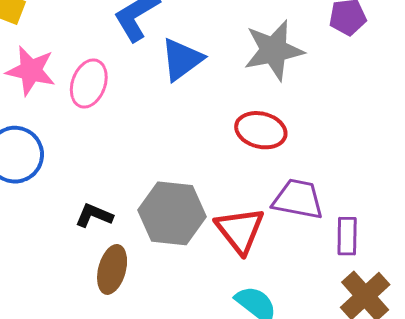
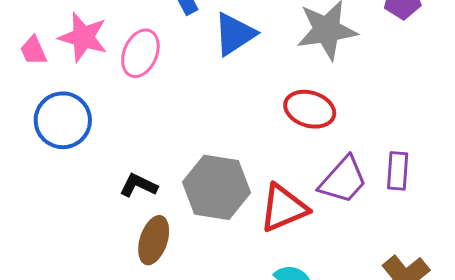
purple trapezoid: (298, 199) -> (343, 180), turned 118
red triangle: (240, 230) -> (284, 208), turned 42
purple rectangle: (347, 236) -> (398, 171), moved

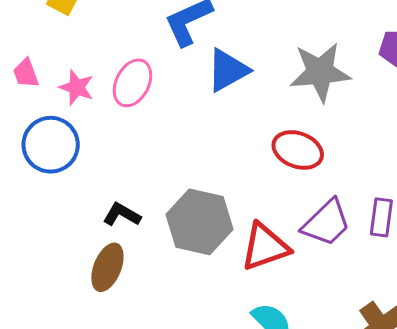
pink star: (83, 37) -> (77, 87), moved, size x0.7
brown ellipse: (154, 240) -> (107, 267), moved

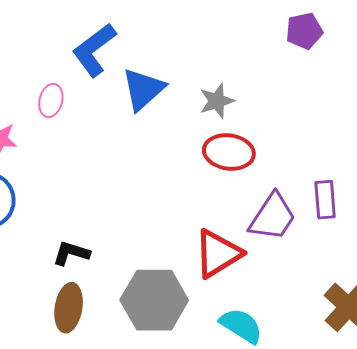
gray star: (320, 72) -> (217, 101), moved, size x0.6
pink ellipse: (132, 83) -> (51, 100), moved, size x0.7
gray hexagon: (200, 222) -> (154, 300), moved

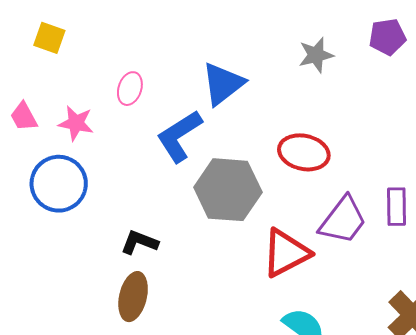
blue L-shape: (94, 50) -> (179, 136), moved
gray star: (217, 101) -> (316, 55), moved
gray hexagon: (154, 300) -> (228, 190), moved

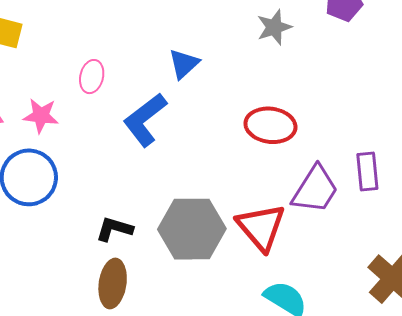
blue triangle: (223, 84) -> (184, 64), size x0.7
gray hexagon: (228, 190) -> (192, 229), moved
red triangle: (286, 253) -> (261, 227), turned -38

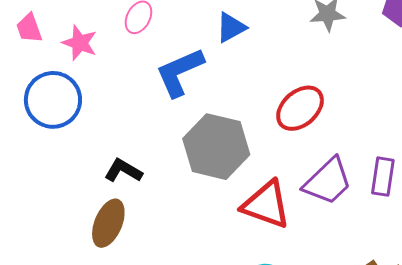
red ellipse: (270, 125) -> (300, 108), turned -63
red triangle: (261, 227) -> (266, 205), turned -44
gray hexagon: (192, 229) -> (216, 147), moved

